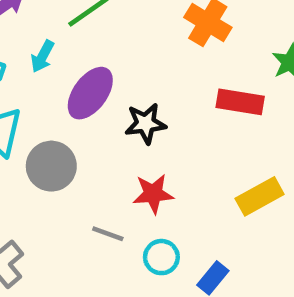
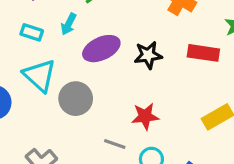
purple ellipse: (90, 93) -> (101, 49), turned 30
black star: (145, 124) -> (148, 55), moved

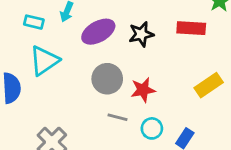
cyan triangle: (40, 75) -> (44, 61), turned 48
gray circle: (76, 99) -> (107, 79), moved

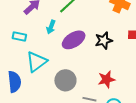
cyan rectangle: (34, 22) -> (19, 36), moved
gray circle: (107, 79) -> (65, 80), moved

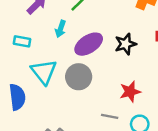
cyan triangle: (37, 62) -> (44, 72), turned -30
gray circle: (65, 80) -> (79, 77), moved

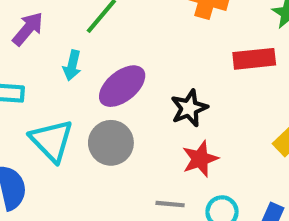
black star: (126, 44) -> (189, 108), moved

